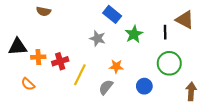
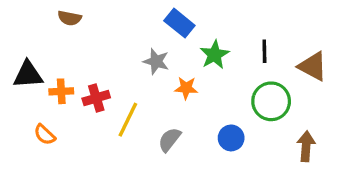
brown triangle: (185, 20) -> (313, 66), moved
orange star: (116, 66) -> (186, 88), moved

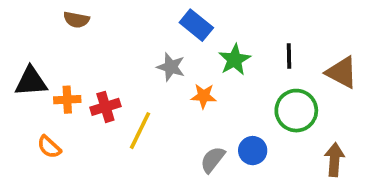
gray semicircle: (170, 140) -> (213, 160), moved

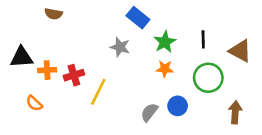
orange star: (204, 96) -> (165, 69), moved

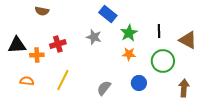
red cross: (74, 75) -> (58, 44), moved
yellow line: (98, 92) -> (63, 80), moved
orange semicircle: (34, 103) -> (27, 81), turned 144
gray semicircle: (149, 112) -> (104, 88), moved

